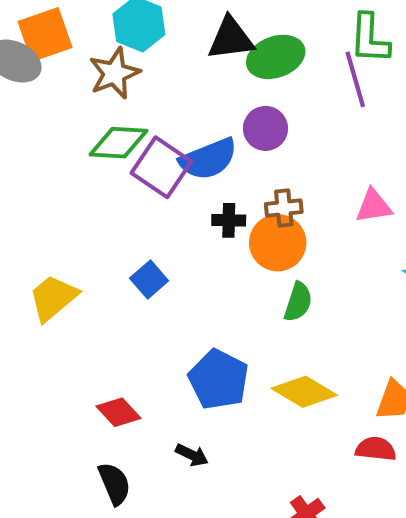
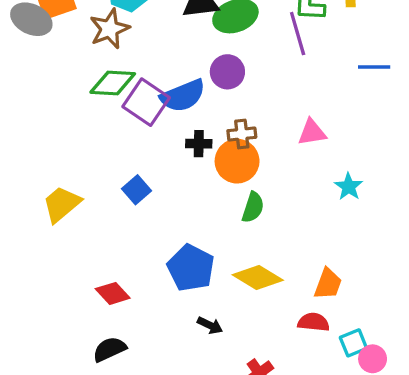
black arrow: (192, 455) -> (210, 325), moved
black semicircle: (114, 484) -> (109, 349), turned -92

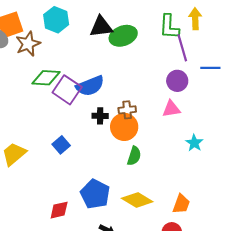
brown star: (109, 29) -> (28, 44), moved
purple line: (298, 34) -> (182, 48), moved
purple circle: (227, 72) -> (177, 81), moved
red diamond: (113, 293) -> (59, 210), moved, turned -60

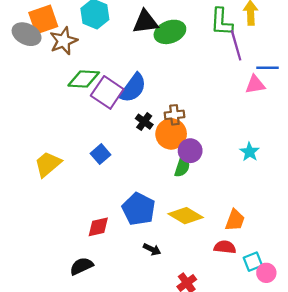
purple circle: (177, 81) -> (190, 151), moved
blue semicircle: (90, 86) -> (133, 88), turned -32
pink triangle: (171, 109) -> (255, 85), moved
black cross: (100, 116) -> (144, 122), turned 35

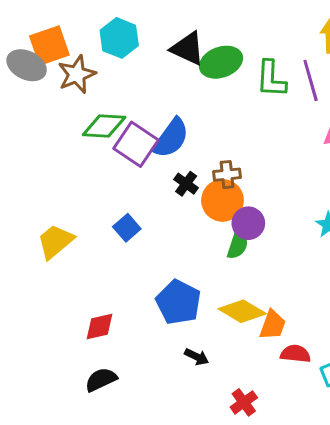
black triangle: (145, 22) -> (188, 49), turned 32
green L-shape: (222, 22) -> (271, 79), moved
orange trapezoid: (235, 220) -> (273, 325), moved
red diamond: (98, 227) -> (99, 326), moved

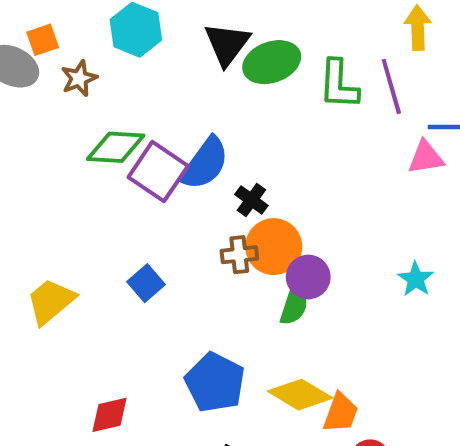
orange square: (49, 46) -> (43, 40), size x0.6
black triangle: (188, 49) -> (227, 44), turned 42
brown star: (77, 74) -> (79, 78), size x0.7
brown cross: (227, 175) -> (239, 255), moved
black cross: (186, 184) -> (251, 200), moved

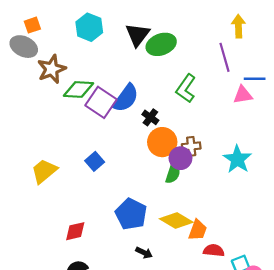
orange square: (43, 40) -> (32, 25), moved
brown star: (79, 78) -> (52, 69), moved, size x1.5
green L-shape: (339, 84) -> (186, 88), moved, turned 32
brown cross: (239, 255) -> (191, 146), moved
cyan star: (416, 279) -> (237, 159), size x1.5

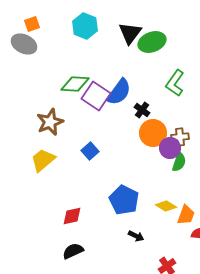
brown star: (52, 69) -> (50, 122), moved
green semicircle: (173, 173) -> (179, 162), moved
yellow diamond: (176, 220) -> (166, 206), size x0.7

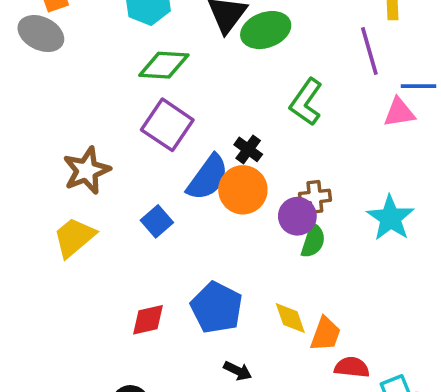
green diamond: (75, 84) -> (164, 65), moved
blue semicircle: (119, 92) -> (208, 178), moved
orange circle: (153, 133) -> (243, 190), moved
yellow diamond: (166, 206) -> (290, 318), turned 40
red diamond: (72, 216) -> (148, 320), moved

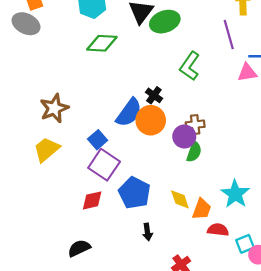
purple square: (167, 125) -> (104, 165), moved
cyan star: (390, 218) -> (235, 194), moved
black arrow: (238, 371) -> (147, 232), turned 56

